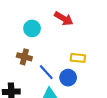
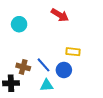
cyan circle: (32, 28) -> (19, 24), moved
brown cross: (24, 57) -> (23, 67), moved

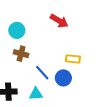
brown cross: (23, 67) -> (21, 54), moved
cyan triangle: (47, 85) -> (36, 94), moved

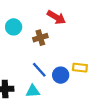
brown cross: (21, 54) -> (40, 38), moved, turned -32
yellow rectangle: (73, 59) -> (80, 68), moved

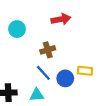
red arrow: (56, 17) -> (61, 19), turned -42
brown cross: (40, 38) -> (48, 50), moved

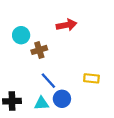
brown cross: (48, 50) -> (39, 50), moved
blue circle: (65, 78) -> (62, 99), moved

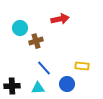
blue circle: (62, 99) -> (67, 84), moved

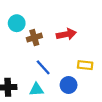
red arrow: (60, 19) -> (66, 34), moved

